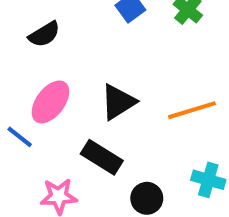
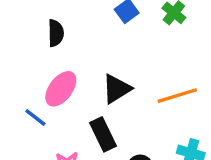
black semicircle: (44, 34) -> (56, 33), turned -60
black rectangle: (102, 157) -> (103, 134), turned 32

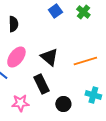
black triangle: (117, 89) -> (49, 57), turned -48

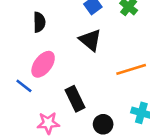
black triangle: (49, 57) -> (90, 40), moved

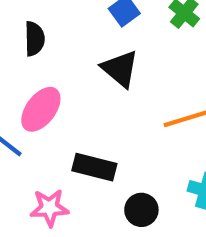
black rectangle: (75, 99) -> (94, 167), turned -50

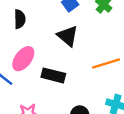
black rectangle: (94, 167) -> (53, 75), moved

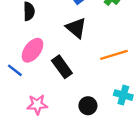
black rectangle: (53, 75) -> (62, 67), turned 40

